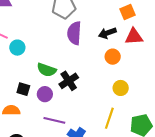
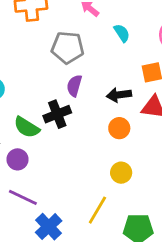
purple semicircle: (74, 33) -> (74, 86), size x0.7
black cross: (69, 81) -> (57, 114), moved

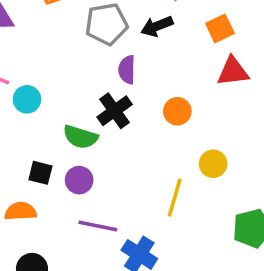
black arrow: (119, 95) -> (157, 26), moved
orange circle: (119, 128) -> (177, 111), moved
yellow line: (97, 210) -> (175, 198), moved

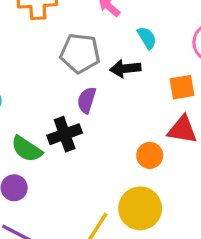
orange circle: (177, 111) -> (150, 155), moved
yellow circle: (213, 164) -> (140, 208), size x1.6

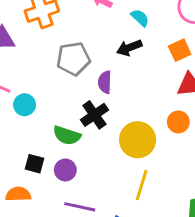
gray pentagon: (80, 53) -> (73, 59), moved
orange circle: (150, 155) -> (178, 122), moved
yellow circle: (140, 208) -> (138, 140), moved

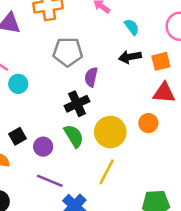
black arrow: (129, 48) -> (130, 57), moved
green semicircle: (67, 135) -> (74, 136), moved, turned -150
black square: (35, 164) -> (17, 136), turned 35

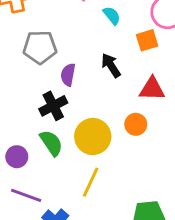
black arrow: (130, 57) -> (111, 65), moved, turned 70
orange square: (161, 61) -> (147, 40), moved

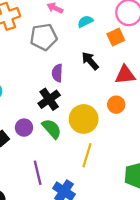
cyan semicircle: (112, 15) -> (85, 21), turned -70
gray pentagon: (40, 47) -> (44, 37), moved
purple circle: (17, 157) -> (24, 128), moved
purple line: (26, 195) -> (38, 173), turned 65

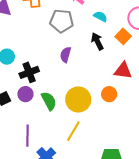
cyan semicircle: (85, 21) -> (100, 17), turned 40
orange square: (116, 37) -> (123, 36), turned -35
black arrow: (90, 61) -> (97, 41), moved
black cross: (49, 99) -> (29, 72), moved

